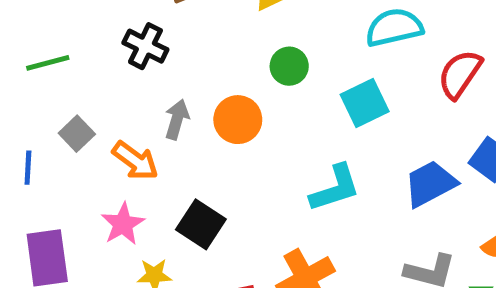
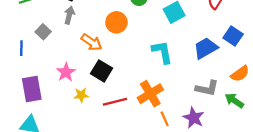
gray arrow: (177, 119) -> (69, 15), moved
orange arrow: (135, 161) -> (92, 42), moved
cyan L-shape: (335, 188) -> (162, 52), turned -80

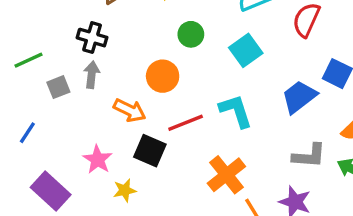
gray square: (43, 32) -> (58, 87), moved, turned 32
blue line: (21, 48) -> (27, 133), turned 40
purple rectangle: (32, 89) -> (51, 191), turned -30
red line: (115, 102) -> (186, 123), moved

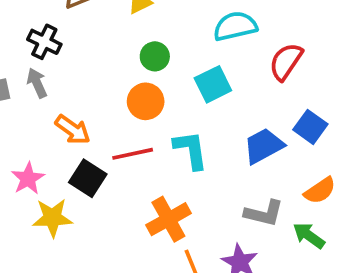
gray arrow: (92, 75) -> (37, 83), turned -40
orange circle: (163, 76) -> (146, 101), moved
yellow star: (125, 190) -> (52, 218), size x1.5

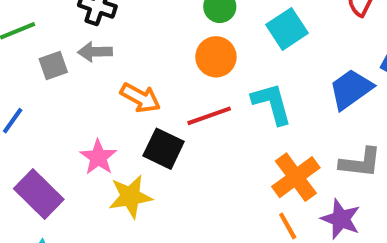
gray arrow: (37, 83) -> (95, 52), turned -60
orange cross: (168, 219) -> (296, 177), moved

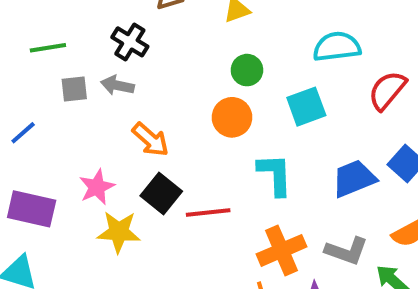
red line: (209, 116) -> (208, 213), moved
purple rectangle: (39, 194) -> (32, 209), turned -45

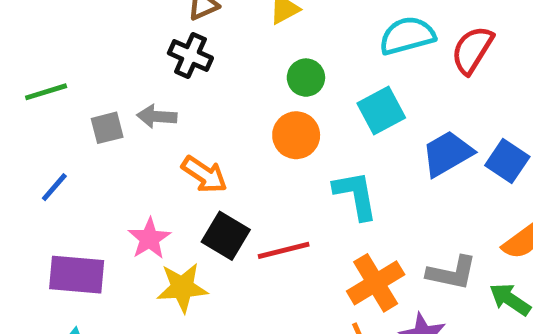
black cross: (130, 42) -> (190, 55), moved
green line: (48, 48) -> (46, 92), moved
red semicircle: (387, 90) -> (472, 50), moved
blue trapezoid: (354, 179) -> (447, 154), moved

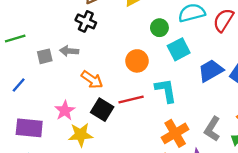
green circle: (306, 78) -> (159, 28), moved
red line: (284, 250) -> (131, 100), moved
gray L-shape: (452, 273) -> (212, 129), turned 110

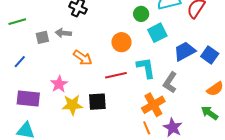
black square: (102, 110) -> (97, 102), moved, turned -36
gray L-shape: (212, 129) -> (170, 83), moved

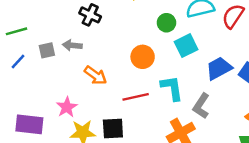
blue line: (20, 62) -> (18, 62), moved

